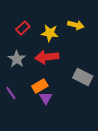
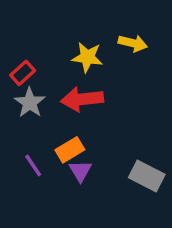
red rectangle: (23, 28) -> (23, 73), moved
gray rectangle: (83, 77) -> (147, 176), moved
purple line: (11, 93) -> (33, 166), moved

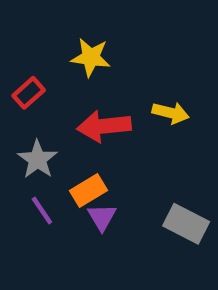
yellow arrow: (133, 43) -> (171, 113), moved
yellow star: (87, 57) -> (91, 57), moved
gray star: (30, 103) -> (37, 159), moved

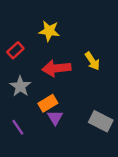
yellow arrow: (171, 113) -> (92, 61), turned 42
purple line: (42, 210) -> (18, 127), moved

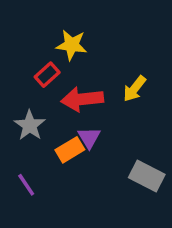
red rectangle: (15, 50) -> (47, 75), moved
yellow arrow: (92, 61) -> (135, 89), turned 72
purple triangle: (55, 118) -> (89, 138), moved

